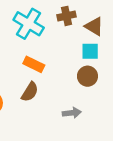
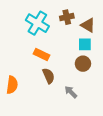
brown semicircle: (30, 92) -> (49, 76), moved, turned -56
gray arrow: (72, 113) -> (71, 92), turned -128

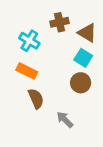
cyan cross: (37, 23) -> (29, 41), moved, size x0.7
cyan square: (85, 44) -> (83, 58), turned 32

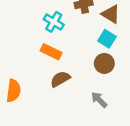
brown semicircle: (36, 99) -> (60, 79), turned -96
gray arrow: (65, 120) -> (99, 100), moved

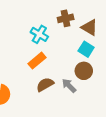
orange rectangle: (51, 52) -> (37, 61), turned -66
gray arrow: (99, 100) -> (69, 86), moved

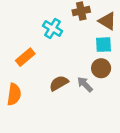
cyan square: (86, 49) -> (104, 45), turned -35
orange rectangle: (37, 61) -> (25, 57), moved

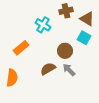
cyan square: (104, 45) -> (84, 38), turned 32
brown circle: (101, 68) -> (65, 51), moved

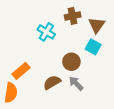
brown triangle: (87, 19) -> (97, 25), turned 35
orange rectangle: (21, 48) -> (21, 71), moved

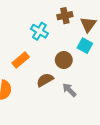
orange rectangle: (21, 71) -> (21, 60), moved
gray arrow: (76, 83) -> (69, 90), moved

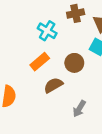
orange rectangle: (21, 60) -> (40, 62), moved
gray arrow: (69, 90) -> (79, 109), moved, turned -104

